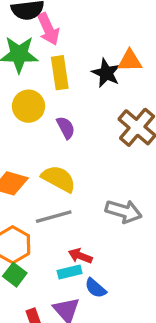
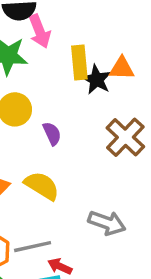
yellow rectangle: (60, 73) -> (79, 63), moved
gray line: (54, 217) -> (33, 247), moved

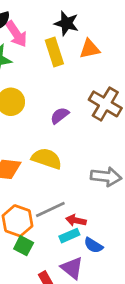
black star: (97, 80) -> (66, 23), moved
purple semicircle: (52, 134) -> (60, 115), moved, turned -90

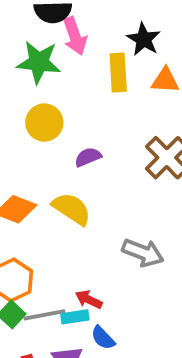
purple semicircle: (60, 115) -> (88, 157), moved
gray line: (50, 209) -> (44, 315), moved

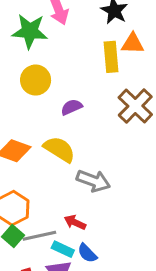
yellow rectangle: (118, 72) -> (111, 57), moved
gray arrow: (143, 253) -> (93, 181), moved
cyan rectangle: (75, 317) -> (63, 249), moved, turned 35

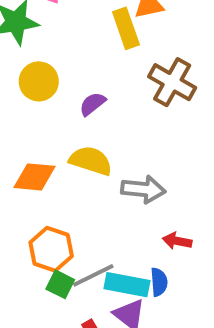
red arrow: (75, 222) -> (177, 241), moved
cyan rectangle: (63, 249) -> (127, 285), size x1.5
blue semicircle: (87, 253) -> (159, 282), turned -125

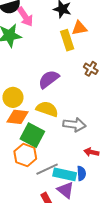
yellow circle: (39, 81) -> (13, 97), moved
brown cross: (172, 82) -> (91, 69), size x0.6
purple semicircle: (93, 104) -> (49, 79), size x1.5
green square: (60, 284) -> (32, 135), moved, size x1.6

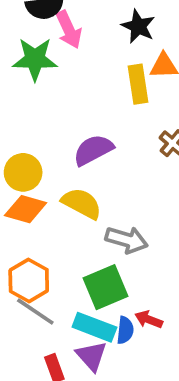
green square: (32, 135) -> (106, 287), moved, turned 30
red arrow: (91, 152) -> (149, 320), moved
gray line: (47, 169) -> (35, 312), moved, turned 50

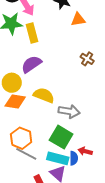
yellow rectangle: (138, 84) -> (32, 33), moved
purple semicircle: (93, 150) -> (31, 64), moved
green square: (106, 287) -> (61, 137), turned -30

